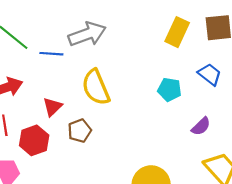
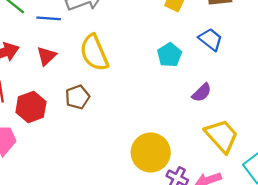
cyan pentagon: (170, 89) -> (170, 55), turned 30
red triangle: (52, 107) -> (46, 56), moved

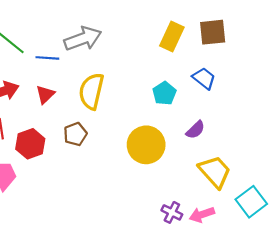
yellow semicircle: (94, 53) -> (91, 91), turned 36
yellow circle: (151, 152) -> (146, 145), moved

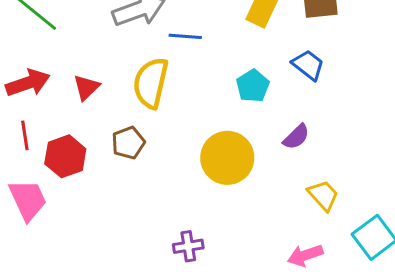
blue line: (47, 58) -> (185, 36), moved
yellow trapezoid: (215, 172) -> (323, 195), size x0.7
purple cross: (172, 212) -> (188, 246), moved, turned -36

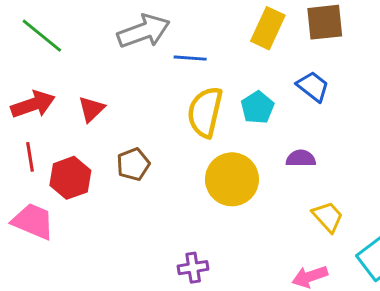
yellow semicircle: (151, 83) -> (205, 112), moved
purple semicircle: (296, 137) -> (301, 158), turned -136
pink trapezoid: (28, 200) -> (33, 221), turned -42

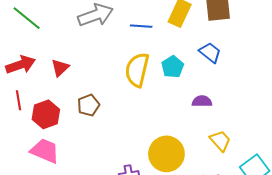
blue line: (190, 58) -> (141, 26), moved
yellow circle: (232, 179) -> (166, 154), moved
pink trapezoid: (33, 221) -> (45, 151), moved

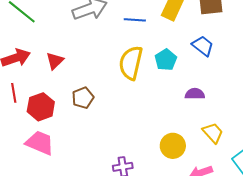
yellow circle: (166, 154) -> (173, 146), moved, size x0.7

